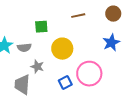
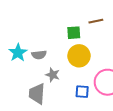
green square: (41, 27) -> (74, 33), moved
blue square: (65, 83) -> (82, 92), turned 32

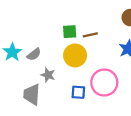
brown line: (96, 21) -> (90, 35), moved
gray semicircle: (39, 55) -> (34, 54), turned -32

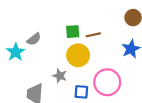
gray semicircle: (34, 54) -> (34, 39), moved
gray star: (48, 75) -> (60, 76), moved

